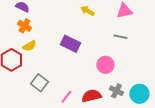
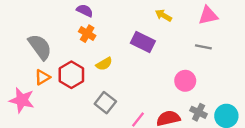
purple rectangle: (70, 44) -> (143, 42), moved
yellow semicircle: (29, 46) -> (104, 64), moved

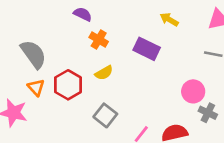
orange cross: (87, 34) -> (99, 39), moved
orange triangle: (42, 77) -> (36, 87), turned -42
gray cross: (199, 112) -> (208, 113), moved

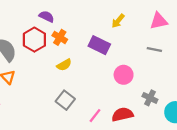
yellow arrow: (169, 20) -> (118, 21), turned -80
red hexagon: (68, 85) -> (34, 40), moved
pink circle: (193, 91) -> (124, 75), moved

